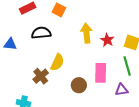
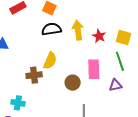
black semicircle: (41, 33) -> (51, 29), moved
brown cross: (41, 76) -> (34, 75), turned 35

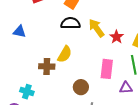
yellow arrow: (78, 30) -> (96, 28), turned -36
brown circle: (73, 83) -> (81, 87), moved

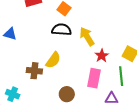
red star: (117, 37) -> (102, 56), moved

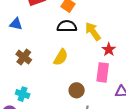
blue triangle: (10, 34) -> (16, 24), moved
brown cross: (34, 71) -> (24, 57), moved, turned 35

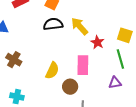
yellow semicircle: (61, 57) -> (52, 71), moved
pink rectangle: (103, 72) -> (83, 65), moved

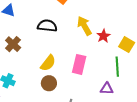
black semicircle: (53, 24) -> (47, 26), moved
red star: (97, 42) -> (103, 36), moved
brown circle: (70, 87) -> (49, 83), moved

